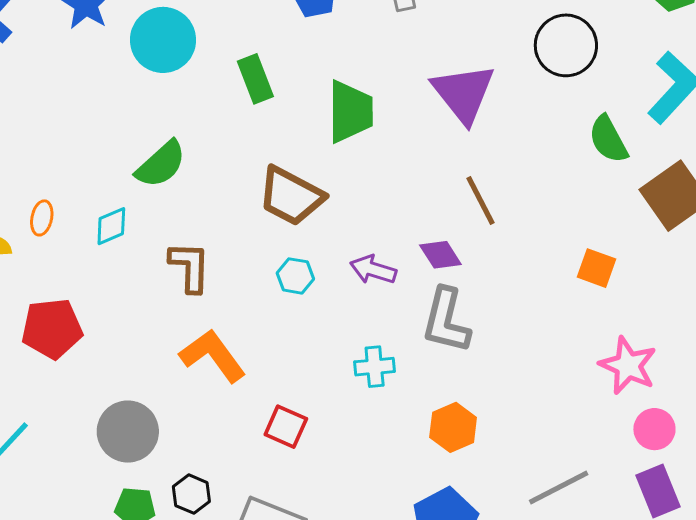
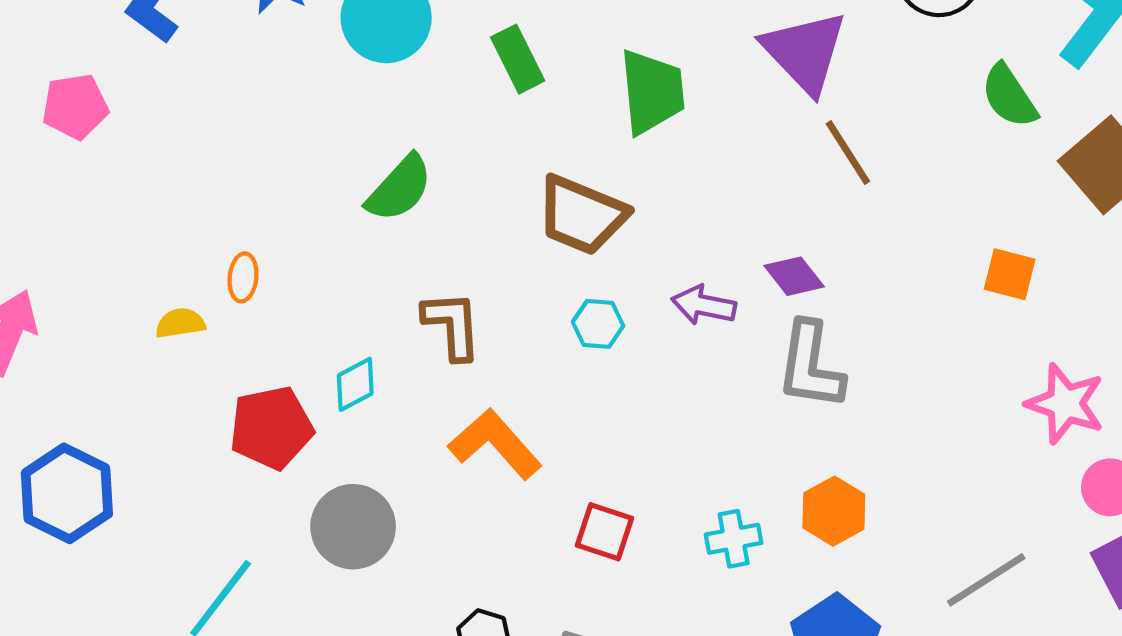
brown line: (480, 200) -> (848, 153), moved
cyan diamond: (111, 226) -> (355, 384), moved
cyan cross: (375, 367) -> (734, 539), moved
gray circle: (128, 432) -> (353, 527), moved

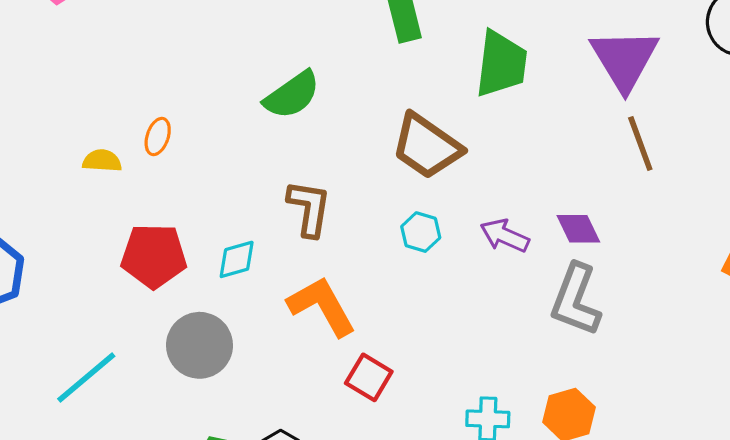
cyan diamond: (355, 384) -> (237, 259), moved
red square: (604, 532) -> (369, 377), moved

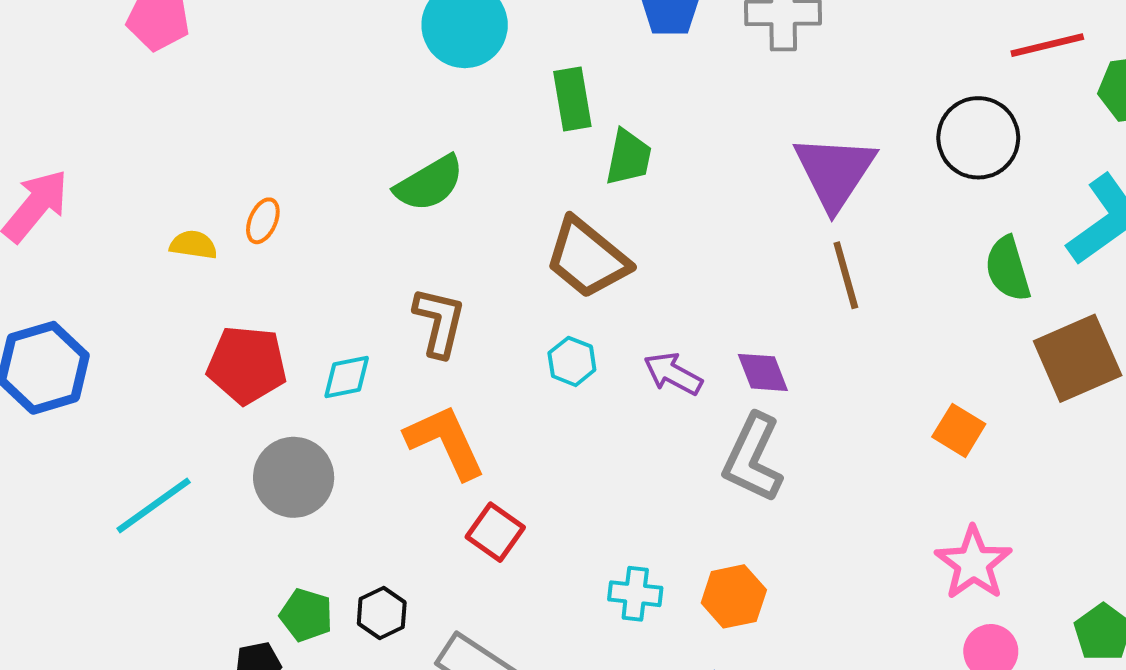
green trapezoid: (501, 64) -> (628, 157), moved, size x0.7

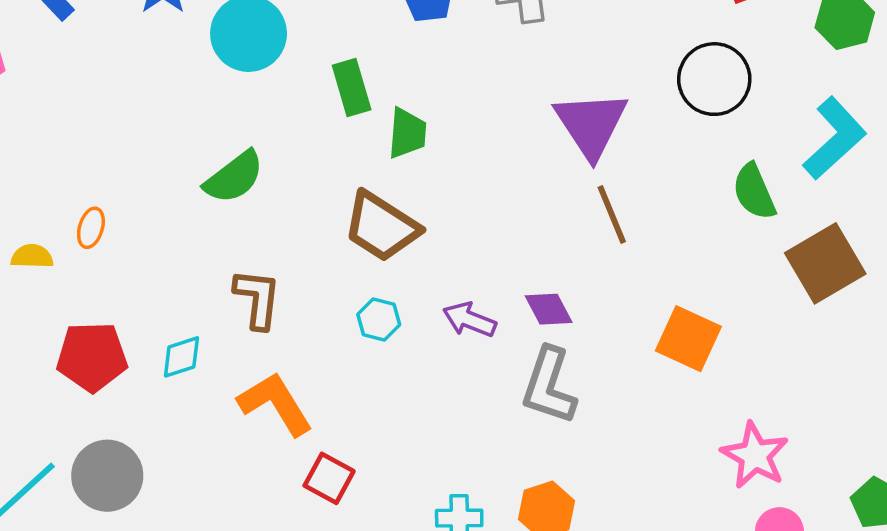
orange square: (959, 430) -> (688, 339), moved, size x1.4
gray circle: (294, 477) -> (107, 476), moved

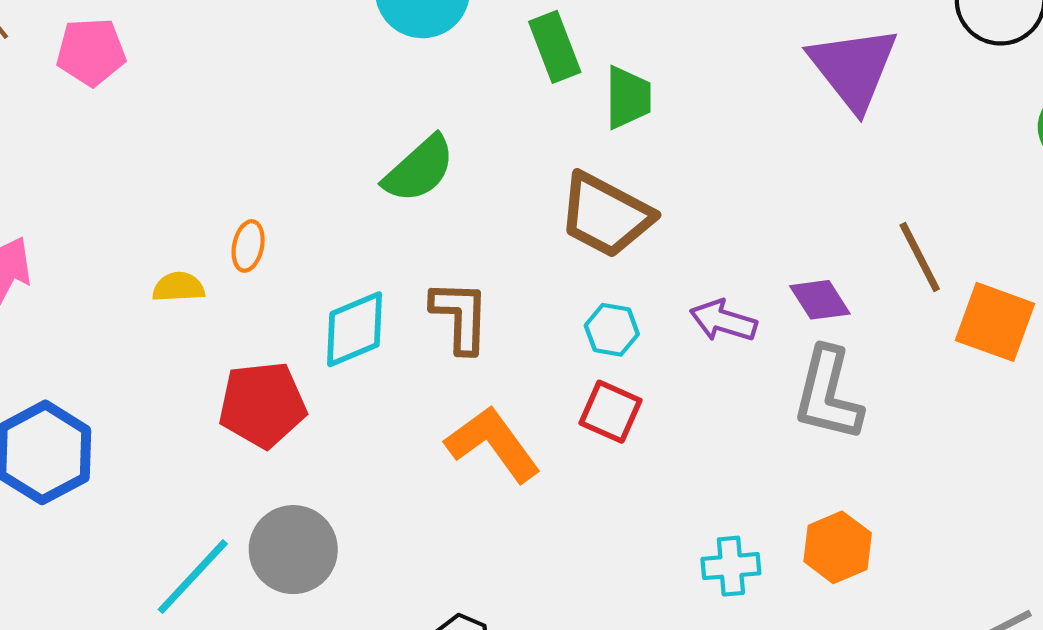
brown line: (612, 214) -> (920, 257), moved
cyan diamond: (181, 357) -> (355, 329), moved, size x1.4
red square: (329, 478) -> (610, 412), moved

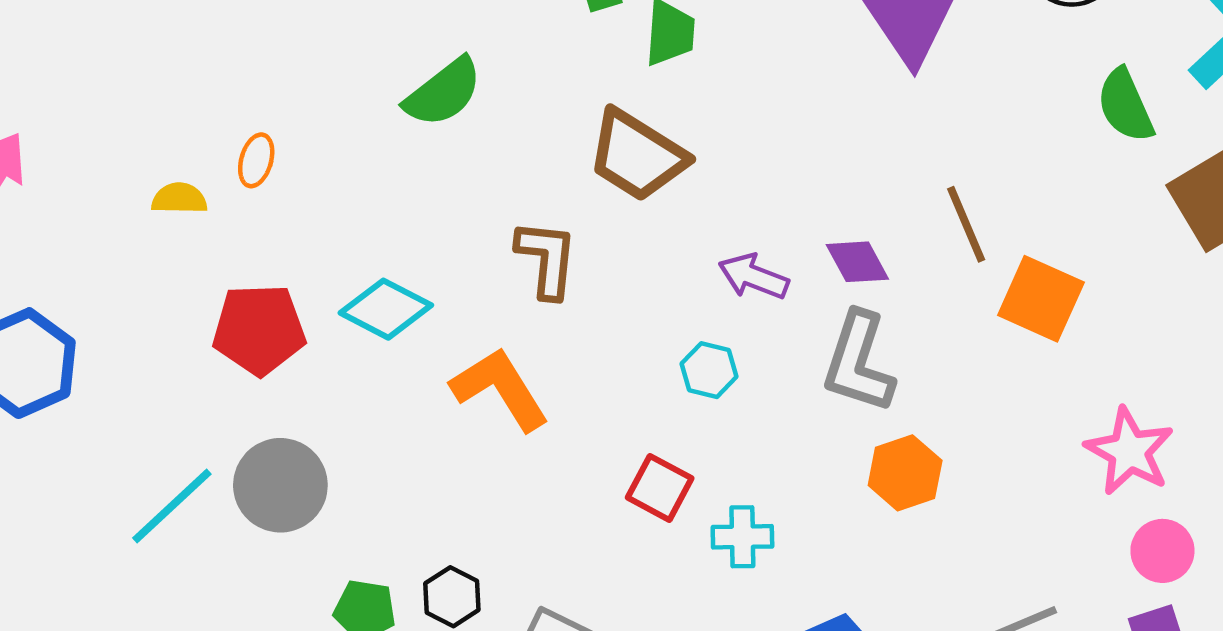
brown L-shape: (460, 316) -> (547, 259), moved
cyan diamond: (355, 329) -> (386, 309), moved, turned 46
cyan hexagon: (612, 330) -> (709, 370), moved
red square: (610, 412) -> (660, 488), moved
orange hexagon: (838, 547) -> (905, 473), moved

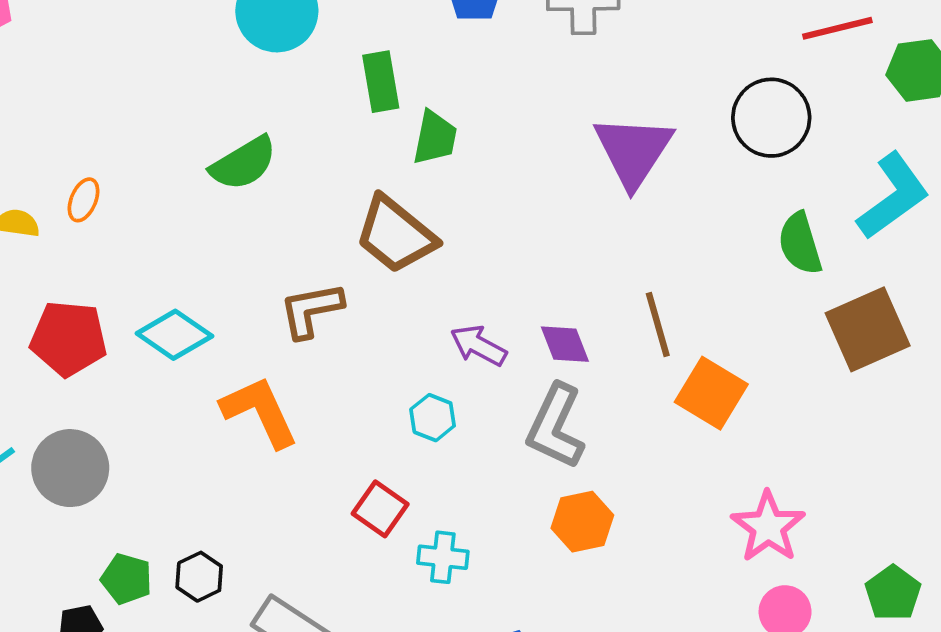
brown L-shape: (547, 259) -> (311, 310), turned -114

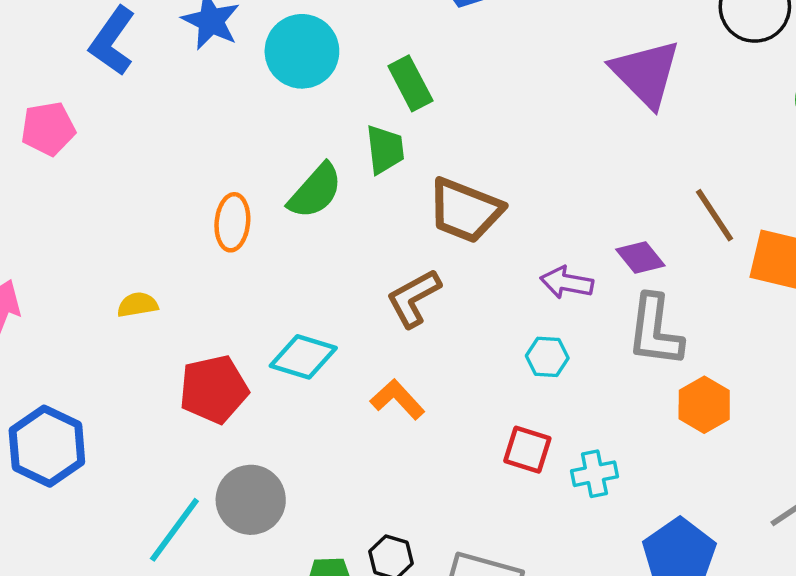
green trapezoid: (435, 138) -> (385, 149), moved
orange ellipse: (84, 200) -> (232, 222), moved, size x1.4
orange L-shape: (260, 412) -> (397, 399), size x0.7

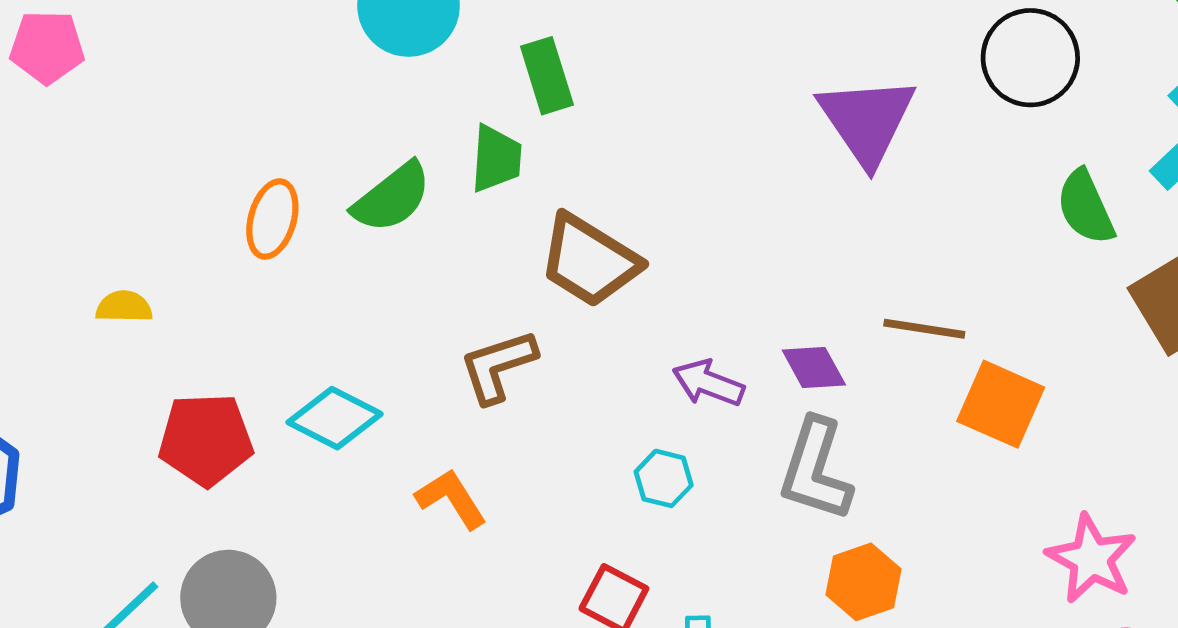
brown line: (715, 215) -> (924, 329), turned -58

